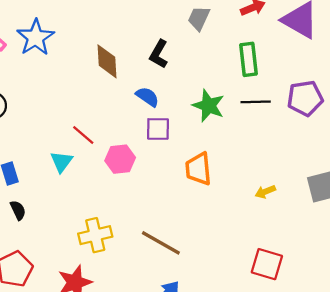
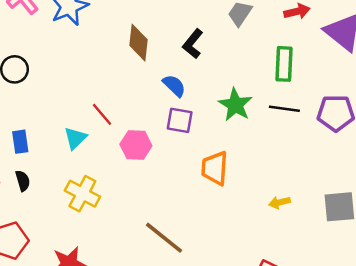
yellow cross: (95, 235) -> (82, 194), moved, turned 32

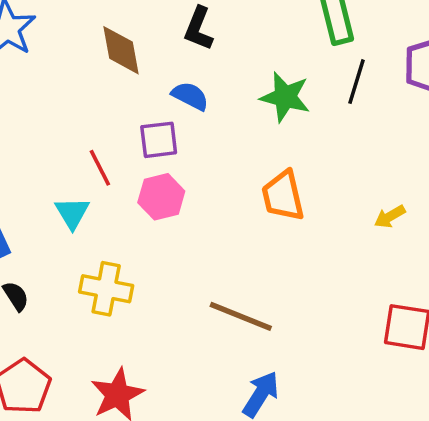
black line: (284, 109) -> (357, 82), turned -64
red line: (102, 114) -> (100, 168), turned 30
purple square: (180, 120) -> (159, 140), moved

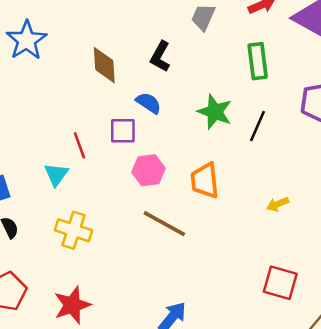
black line: (357, 82) -> (257, 126), moved
pink hexagon: (161, 197) -> (149, 170), moved
brown line: (241, 316) -> (164, 224), moved

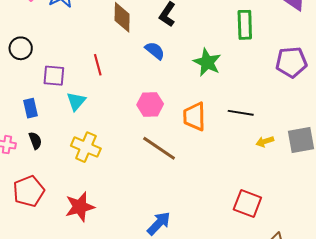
black line: (257, 126) -> (241, 113), moved, turned 70
purple square: (123, 131) -> (54, 76), moved
red line: (79, 145) -> (98, 65), moved
yellow arrow: (278, 204) -> (265, 142), moved

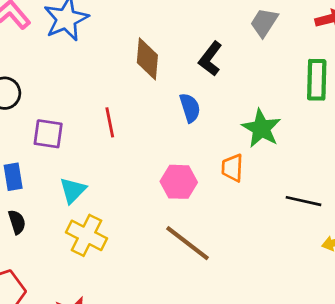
blue semicircle: (155, 51) -> (190, 108), turned 30
cyan triangle: (76, 101) -> (73, 190), moved
orange trapezoid: (194, 117) -> (232, 168), moved, size x0.7

